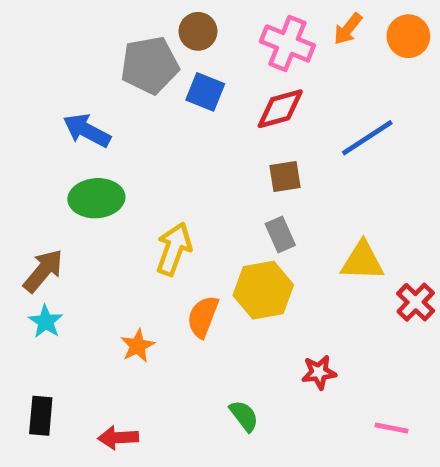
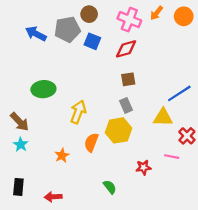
blue arrow: (87, 130) -> (36, 34), moved
blue line: (367, 138) -> (179, 93), moved
brown arrow: (43, 271) -> (20, 122), turned 96
pink line: (391, 428) -> (172, 157), moved

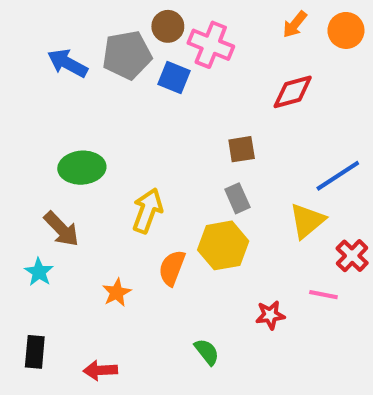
pink cross: (129, 20) -> (211, 45), moved
red diamond: (126, 49) -> (293, 92), moved
yellow triangle: (163, 117) -> (307, 221), turned -42
brown arrow: (20, 122) -> (61, 229), moved

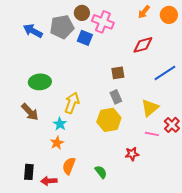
blue line: (338, 176) -> (165, 73), moved
orange semicircle: (172, 268) -> (69, 166), moved
cyan star: (39, 272) -> (60, 124), moved
pink line: (323, 295) -> (152, 134), moved
black rectangle: (35, 352) -> (29, 172), moved

